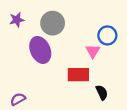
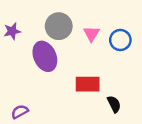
purple star: (17, 20) -> (12, 31), moved
pink triangle: (93, 51) -> (91, 34), moved

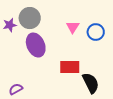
gray circle: (59, 26) -> (30, 18), moved
black semicircle: (114, 104) -> (91, 83), size x1.5

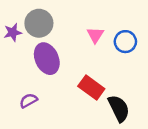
red rectangle: (70, 67) -> (91, 87), turned 36
purple semicircle: (16, 89) -> (28, 101), moved

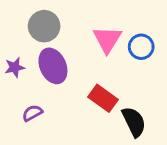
purple star: (13, 32) -> (15, 67), moved
pink triangle: (95, 35) -> (107, 39), size x1.5

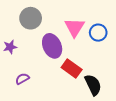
purple ellipse: (53, 66) -> (52, 46), moved

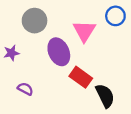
blue circle: (98, 33) -> (115, 16), moved
purple semicircle: (22, 79) -> (25, 89), turned 56

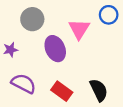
red rectangle: (81, 77) -> (62, 91), moved
purple semicircle: (25, 89) -> (24, 83), size x1.6

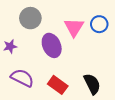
blue circle: (109, 15) -> (99, 24), moved

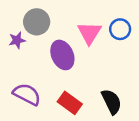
purple star: (10, 46) -> (17, 40), moved

